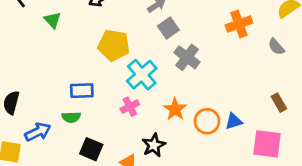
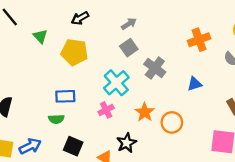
gray square: (168, 28) -> (129, 48), moved
yellow pentagon: (114, 45) -> (74, 52), moved
blue triangle: (234, 121) -> (195, 84), moved
blue arrow: (38, 132) -> (30, 146), moved

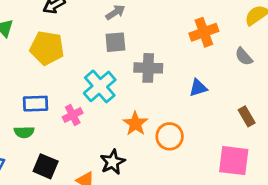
gray square: (129, 48) -> (115, 42), turned 30
gray cross: (155, 68) -> (148, 68), turned -35
pink cross: (106, 110) -> (73, 115), moved

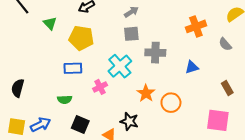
blue rectangle: (36, 104) -> (73, 68), moved
black star: (113, 162) -> (129, 121), turned -30

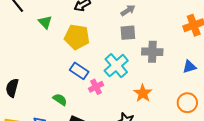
blue rectangle: (73, 68) -> (79, 71), moved, turned 36
green semicircle: (65, 99) -> (60, 100), turned -144
orange circle: (171, 103) -> (187, 103), moved

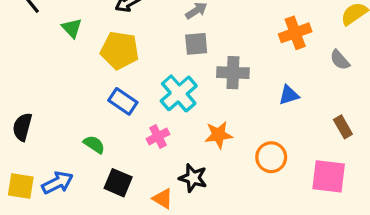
pink cross: (96, 87) -> (158, 136), moved
orange star: (143, 93) -> (219, 135), turned 30
orange circle: (187, 103) -> (271, 157), moved

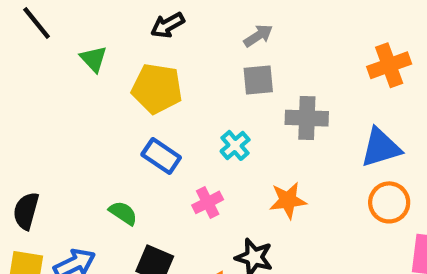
cyan cross: (179, 93) -> (235, 145), size x0.6
blue triangle: (289, 95) -> (381, 148), size x1.5
black semicircle: (22, 127) -> (26, 211), moved
orange circle: (271, 157) -> (389, 202), moved

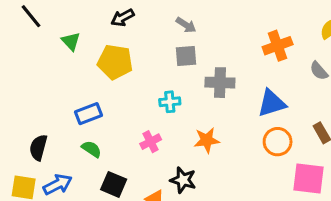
gray arrow: (258, 36) -> (186, 25), turned 66
cyan cross: (235, 145) -> (170, 102), turned 36
blue rectangle: (161, 156) -> (89, 114), moved, turned -55
black semicircle: (26, 211) -> (38, 148), moved

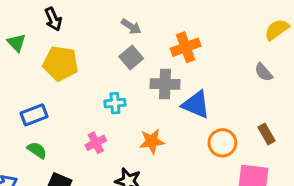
black arrow: (123, 18) -> (53, 19), moved, turned -85
orange cross: (278, 46) -> (186, 47), moved
gray square: (186, 56) -> (131, 57), turned -35
blue triangle: (272, 103) -> (196, 105), moved, turned 40

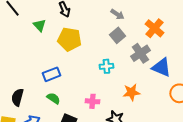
orange cross: (186, 47) -> (154, 28), turned -30
gray cross: (165, 84) -> (140, 53), turned -36
pink cross: (96, 143) -> (92, 101), moved, turned 32

